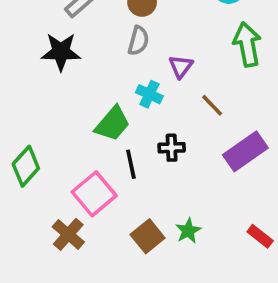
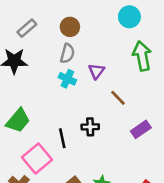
cyan cross: (149, 94) -> (67, 79), moved
green trapezoid: (113, 124) -> (18, 121), moved
purple rectangle: (245, 151) -> (141, 129), size x0.7

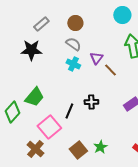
gray semicircle: (67, 53) -> (73, 44), turned -70
brown line: (118, 98) -> (110, 70), moved
black line: (62, 138) -> (69, 111), turned 35

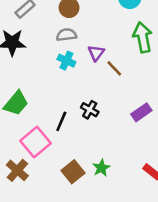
gray semicircle: (73, 44) -> (66, 35), turned -42
black cross: (91, 102) -> (90, 110), turned 32

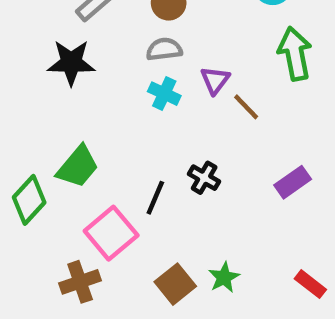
brown cross: (17, 170) -> (80, 282), turned 30

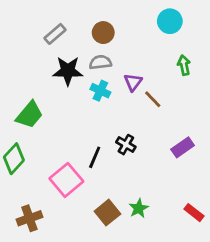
green arrow: (295, 54) -> (184, 65), size x0.6
black star: (71, 63) -> (68, 71), moved
green trapezoid: (78, 167) -> (29, 115), moved
brown cross: (80, 282) -> (29, 218), moved

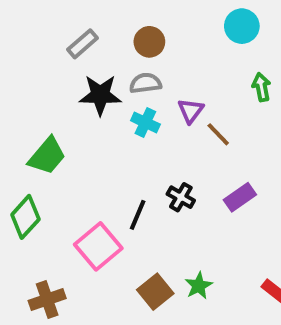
purple rectangle: (183, 147) -> (240, 197), moved

